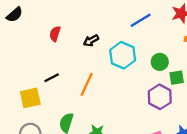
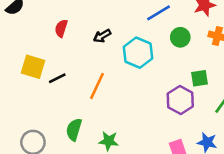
green circle: (160, 62) -> (180, 37), moved
yellow square: (30, 98) -> (33, 67), moved, turned 30

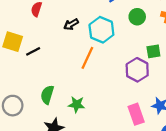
black arrow: (102, 36) -> (71, 24), moved
orange line: (97, 86) -> (87, 58), moved

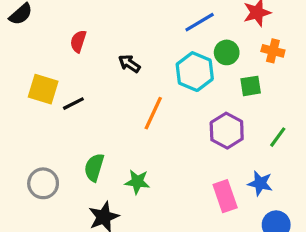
black arrow: (71, 24) -> (129, 64), turned 64
cyan hexagon: (101, 30) -> (195, 72), moved
green square: (153, 51) -> (251, 86), moved

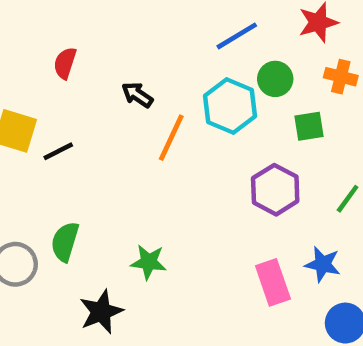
orange line: (153, 113) -> (171, 138), moved
green semicircle: (94, 167) -> (65, 242), moved

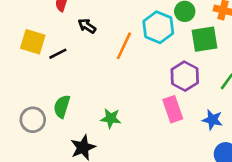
black arrow: (137, 95) -> (87, 26), moved
green square: (309, 126) -> (205, 39), size x1.5
pink rectangle: (273, 282) -> (173, 109), moved

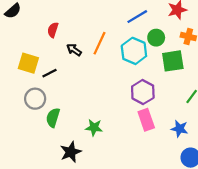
orange line: (124, 46) -> (100, 43), moved
purple hexagon: (185, 76) -> (143, 92), moved
gray circle: (33, 120) -> (35, 99), moved

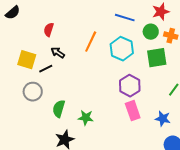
blue line: (137, 17) -> (125, 18), turned 48
green circle: (156, 38) -> (151, 32), moved
black arrow: (74, 50) -> (58, 53), moved
green semicircle: (53, 118) -> (59, 109), moved

